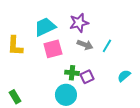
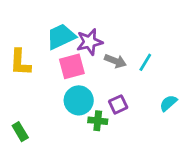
purple star: (79, 23) -> (90, 42), moved
green cross: (72, 73) -> (98, 121), moved
cyan circle: (66, 95) -> (79, 100), moved

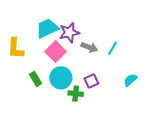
pink square: (72, 66) -> (56, 52), turned -30
green rectangle: (20, 132) -> (36, 79), moved

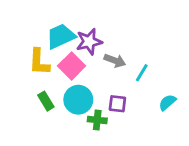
yellow L-shape: (16, 48) -> (39, 62), moved
cyan line: (112, 48) -> (142, 73), moved
purple square: (91, 81) -> (117, 104), turned 32

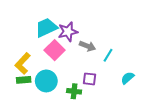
yellow L-shape: (39, 62) -> (23, 64), moved, turned 40
cyan circle: (78, 100) -> (46, 81), moved
green rectangle: (46, 101) -> (24, 80), moved, turned -64

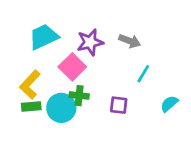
cyan trapezoid: (46, 28) -> (44, 37), moved
gray arrow: (87, 46) -> (130, 41), moved
green cross: (74, 91) -> (79, 96), moved

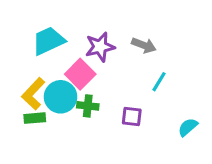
cyan semicircle: (169, 104) -> (188, 127), moved
cyan circle: (61, 108) -> (61, 97), moved

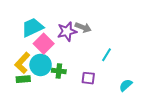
gray arrow: (144, 45) -> (83, 27), moved
pink square: (80, 74) -> (44, 44), moved

